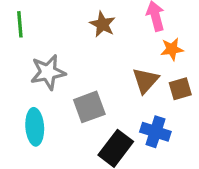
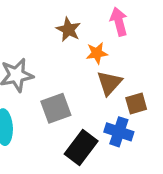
orange star: (172, 49) -> (97, 53), moved
brown square: (180, 89) -> (136, 103), moved

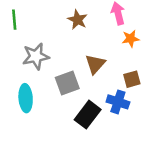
orange star: (97, 53) -> (131, 39), moved
brown triangle: (109, 83) -> (95, 64), moved

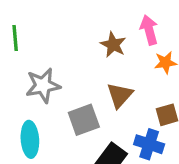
brown star: (77, 20) -> (113, 45), moved

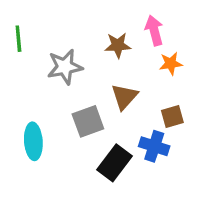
brown star: (113, 45) -> (118, 45), turned -30
gray star: (43, 85) -> (65, 67), moved

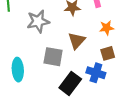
orange star: (171, 63) -> (107, 28), moved
gray square: (88, 121) -> (53, 57), turned 30

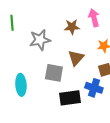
black rectangle: (70, 83) -> (70, 98), turned 45

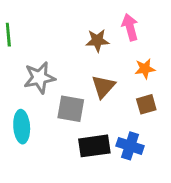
gray star: (40, 40) -> (39, 78), moved
blue cross: (94, 88) -> (130, 146), moved

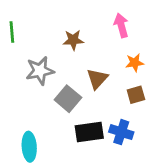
brown star: (97, 41) -> (73, 40), moved
gray square: (71, 109) -> (68, 99), turned 30
cyan ellipse: (22, 127) -> (29, 147), moved

